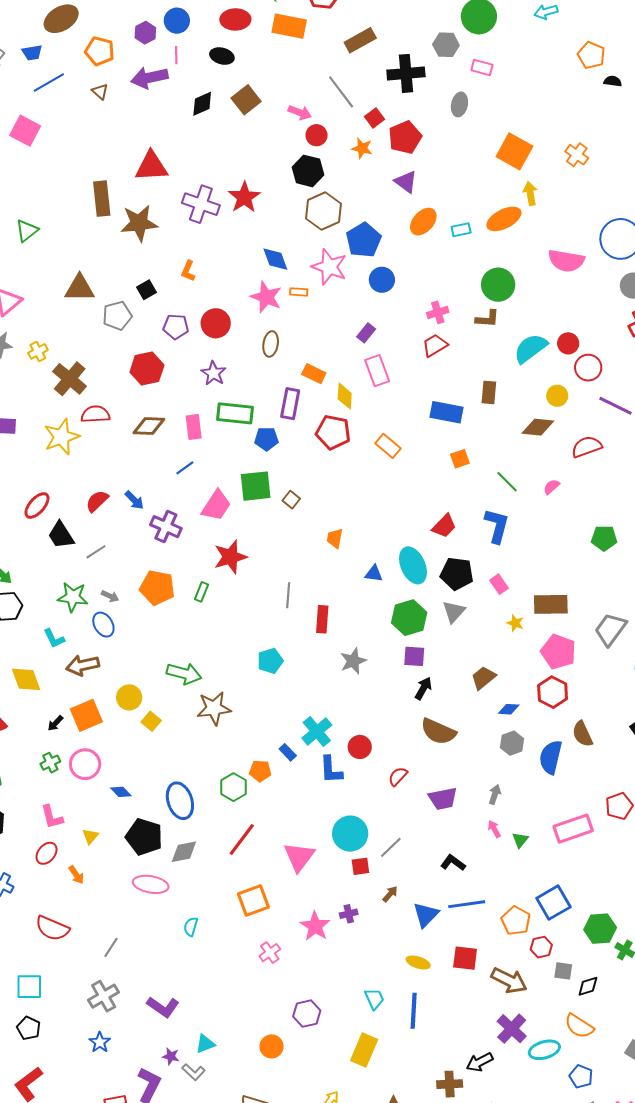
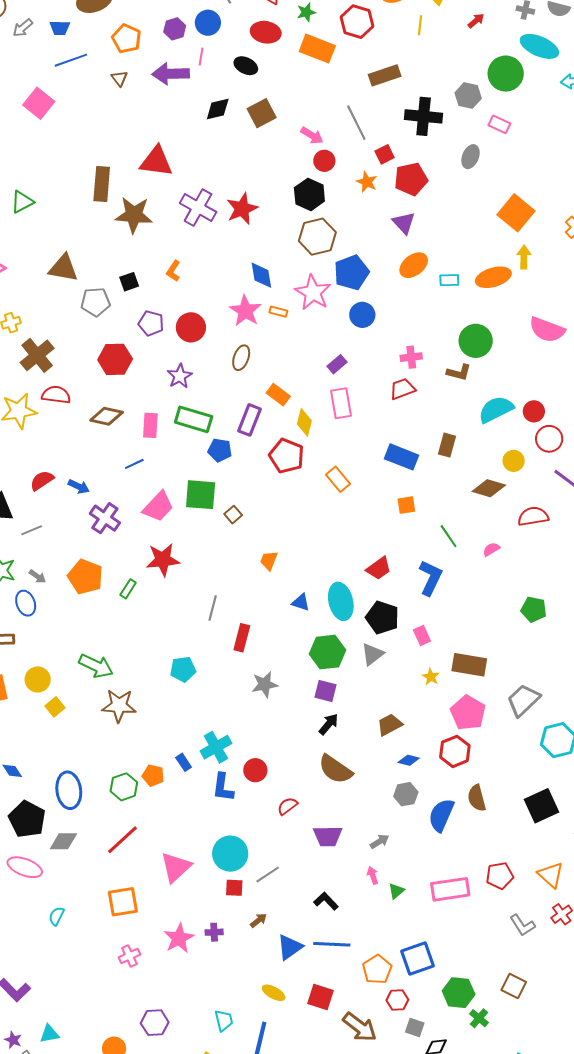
blue arrow: (134, 500) -> (79, 486), turned -30
gray arrow: (495, 794) -> (380, 841), turned 30

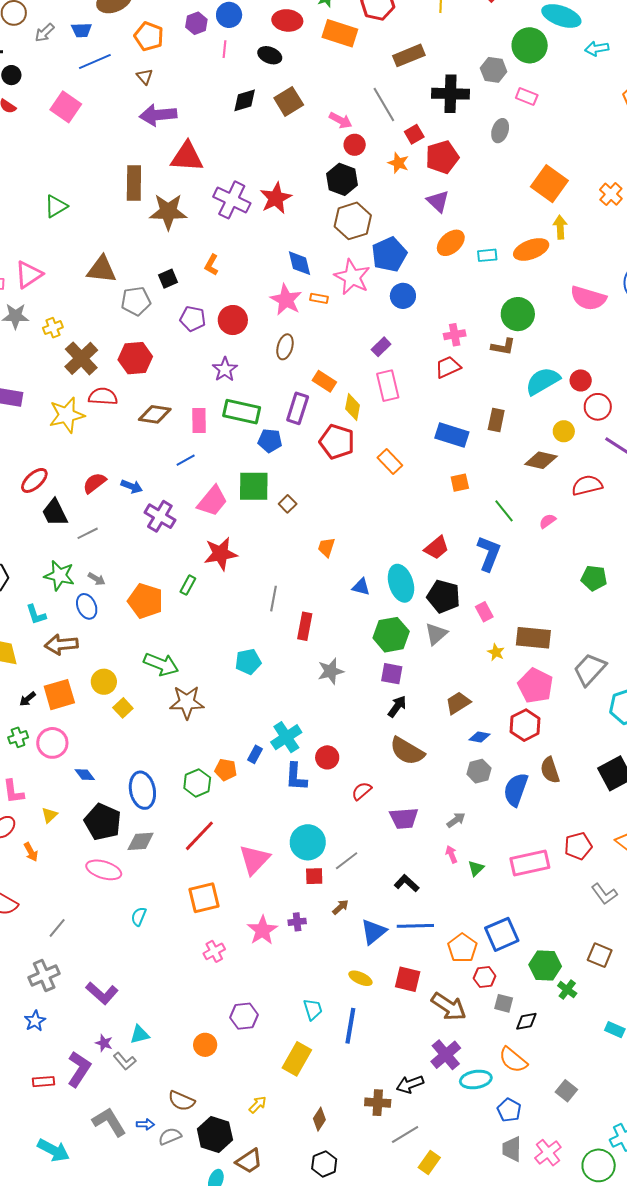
purple arrow: (171, 74) -> (158, 115), moved
red hexagon: (115, 359) -> (135, 358), moved
orange pentagon: (85, 577) -> (145, 601), moved
blue rectangle: (184, 762) -> (255, 754), turned 66

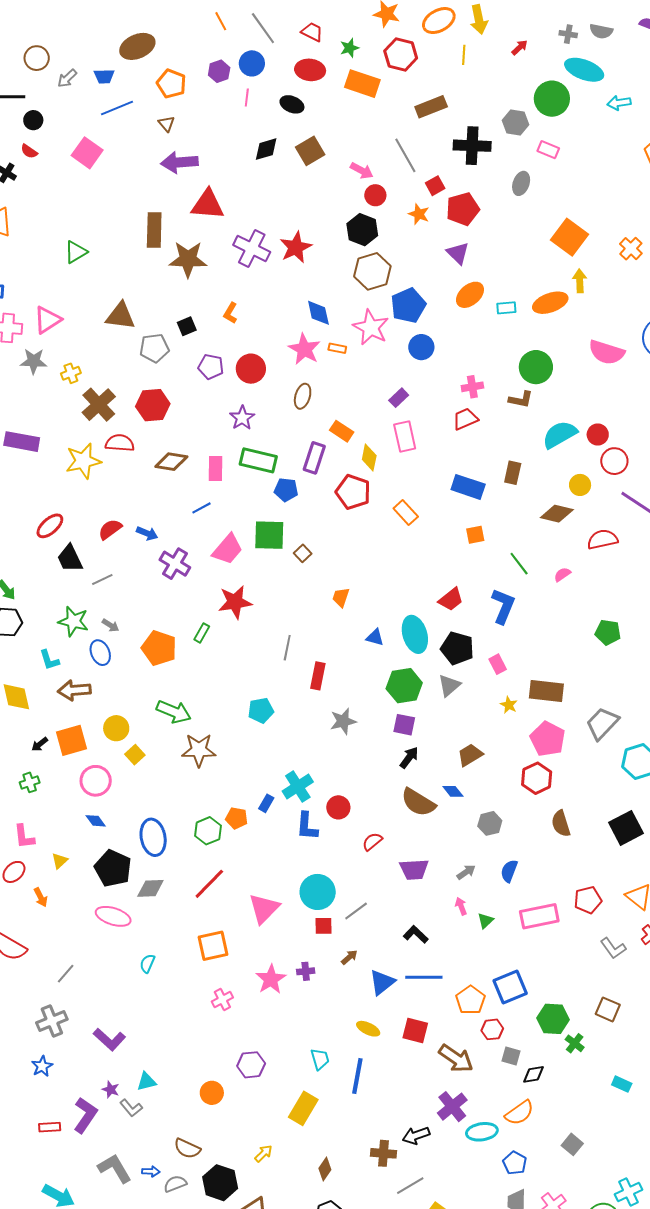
blue diamond: (479, 737) -> (453, 791), moved, turned 40
pink circle: (52, 743) -> (96, 781), moved
blue semicircle: (516, 790) -> (509, 871), moved, size x0.7
orange semicircle: (513, 1060) -> (519, 1113), turned -76

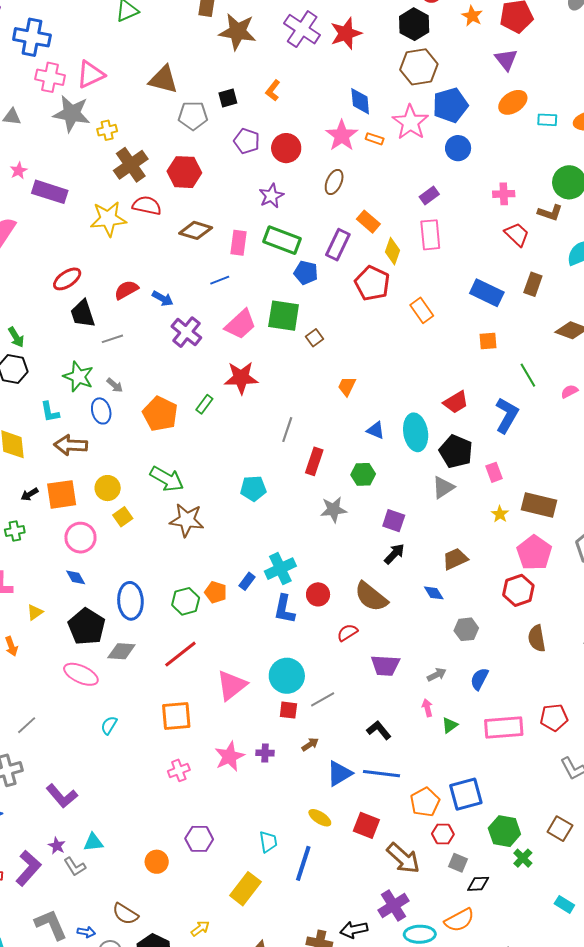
gray star: (34, 361) -> (72, 114), size x1.4
red trapezoid: (465, 419) -> (517, 234), moved, turned 60
green hexagon: (404, 686) -> (363, 474), moved, size x0.7
brown semicircle: (418, 802) -> (371, 597), moved

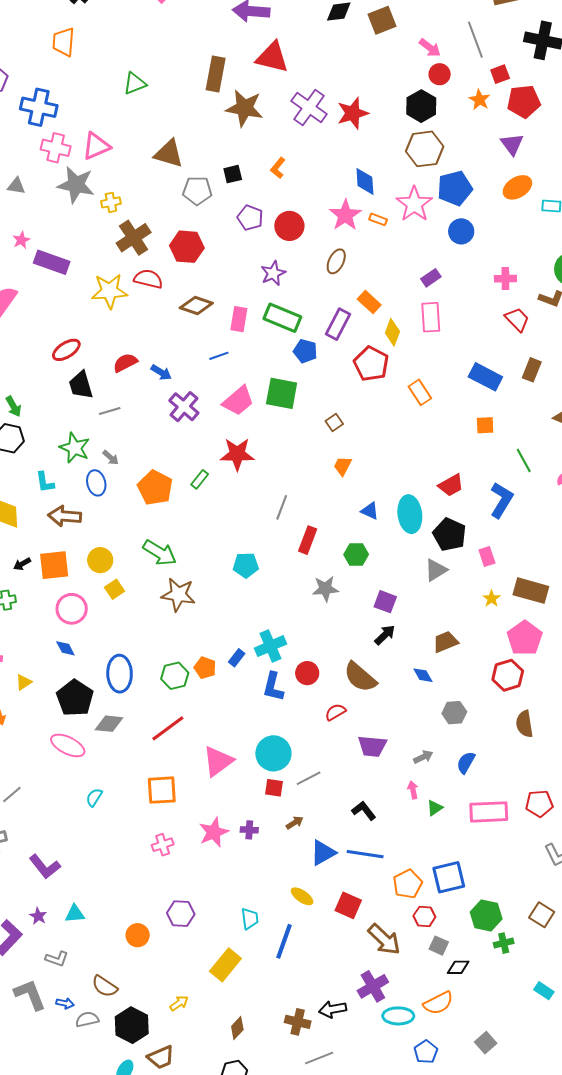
brown square: (314, 338) -> (334, 422), moved
green cross: (523, 858) -> (504, 943), turned 30
gray L-shape: (75, 867) -> (57, 959), moved, turned -40

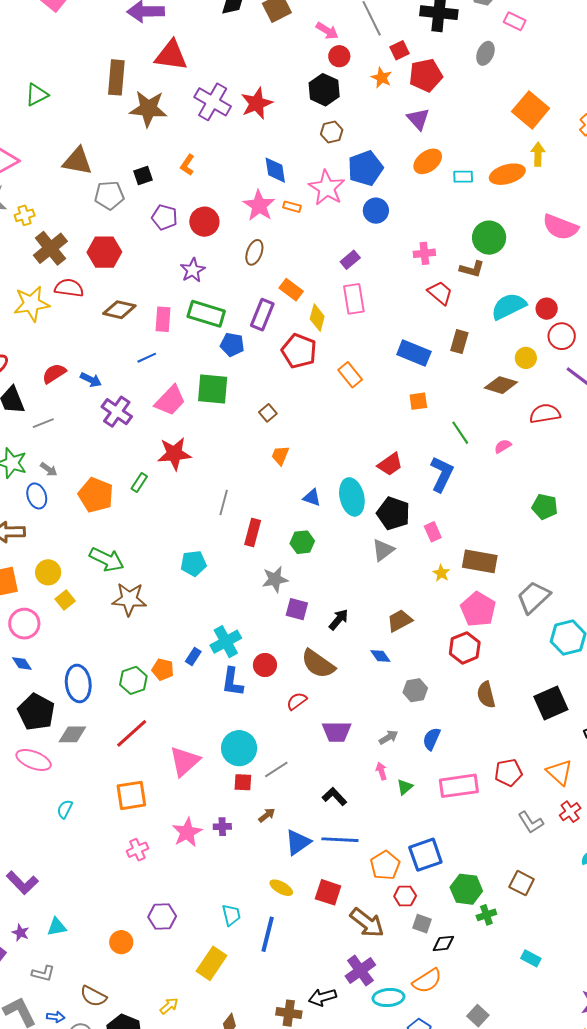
brown hexagon: (425, 149) -> (332, 132), size x0.6
purple square: (385, 602) -> (297, 609), moved

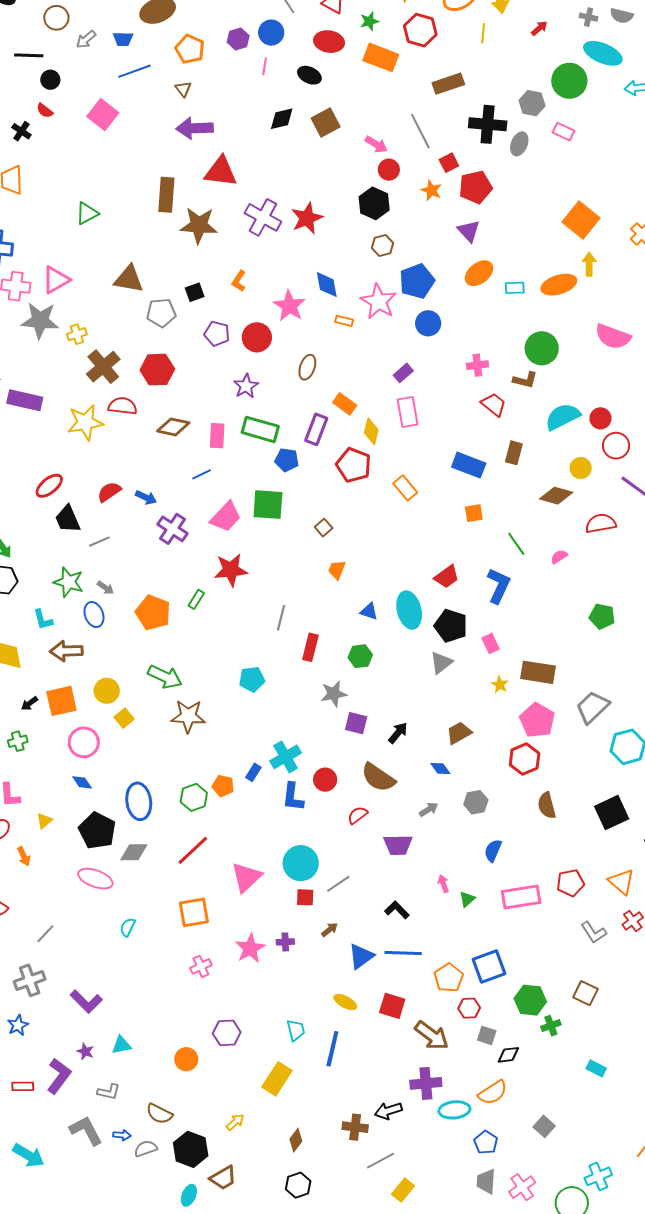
gray ellipse: (485, 53) -> (519, 144), moved
pink star: (259, 206) -> (289, 306), moved
gray arrow: (389, 737) -> (429, 809), moved
purple cross: (360, 971) -> (426, 1083), turned 32

